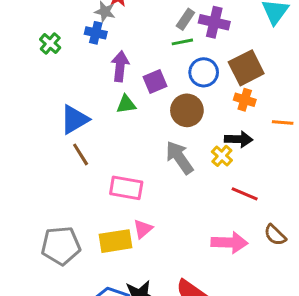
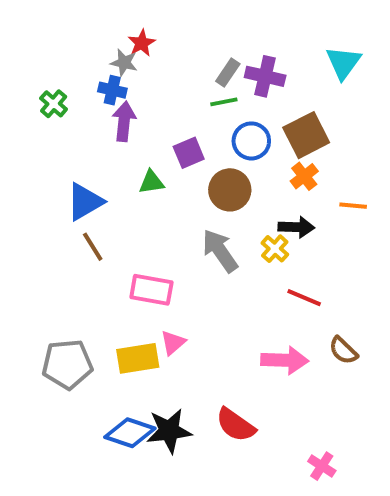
purple arrow: (120, 66) -> (124, 121), moved
orange cross: (245, 100) -> (304, 176), turned 35

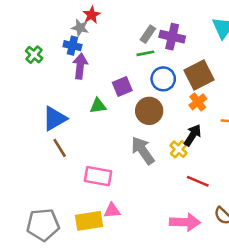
black arrow: (296, 227) -> (193, 135), turned -60
pink triangle: (173, 343) -> (112, 211), turned 36

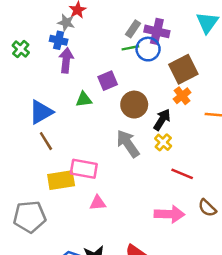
blue circle: (163, 79) -> (148, 49), moved
black arrow: (193, 135) -> (162, 120), moved
yellow rectangle: (89, 221) -> (61, 180), moved

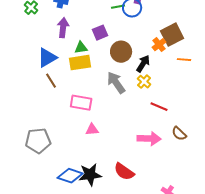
purple arrow: (66, 60) -> (63, 28), moved
brown square: (183, 69) -> (172, 35), moved
yellow rectangle: (61, 180) -> (80, 63), moved

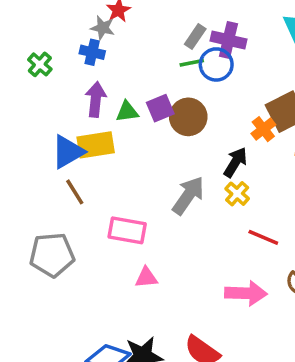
green triangle: (81, 48) -> (127, 112), moved
brown circle: (121, 52) -> (188, 117), moved
yellow rectangle: (80, 63) -> (96, 145), moved
gray arrow: (116, 83) -> (188, 195), turned 70
gray pentagon: (38, 141) -> (52, 255), moved

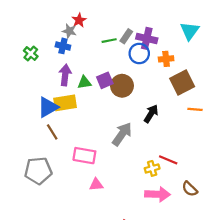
green line: (192, 63) -> (109, 41), moved
orange cross: (263, 129) -> (166, 59), moved, turned 32
yellow cross: (237, 194) -> (152, 168), moved, turned 32

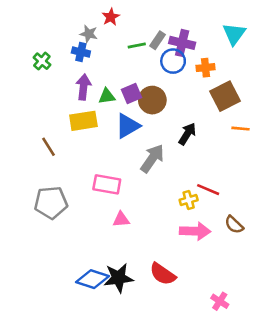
red star: (79, 20) -> (111, 17), moved
blue triangle: (48, 107) -> (128, 126), moved
brown line: (52, 132) -> (48, 147), moved

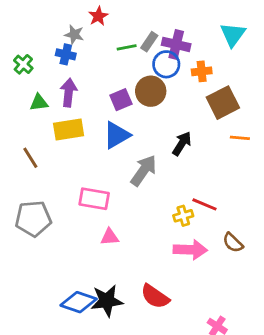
green triangle: (107, 96) -> (39, 103), moved
brown circle: (152, 100) -> (151, 91), moved

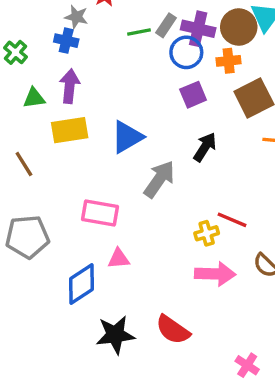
brown circle: (151, 91) -> (239, 27), moved
purple square: (121, 100) -> (193, 95), moved
blue diamond: (79, 302) -> (81, 284), moved, turned -52

